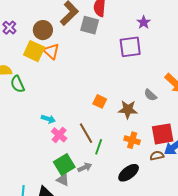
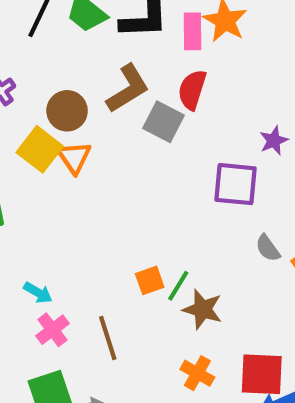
gray semicircle: (150, 95) -> (268, 248), moved
orange square: (100, 101) -> (150, 280), turned 32
green line: (99, 147) -> (178, 286), moved

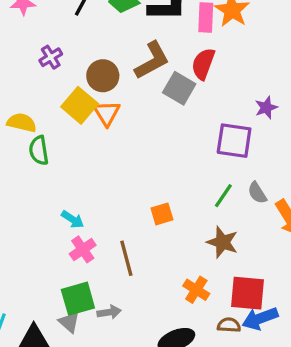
green line: (178, 286) -> (223, 196), moved
brown star: (203, 309) -> (222, 242), moved

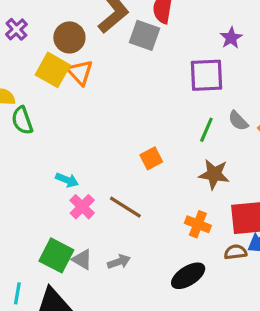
brown line: (126, 258) -> (125, 207), turned -32
green square: (78, 299) -> (56, 255), moved, turned -36
gray triangle: (69, 322) -> (82, 260), moved

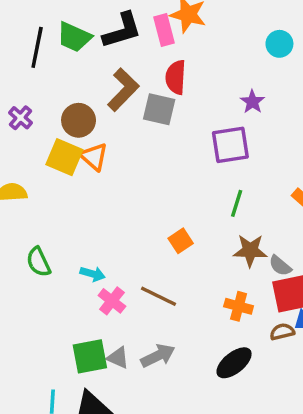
green semicircle: (22, 120) -> (39, 262), moved
gray semicircle: (238, 121) -> (280, 266), moved
green square: (56, 255) -> (90, 356), turned -32
gray arrow: (119, 262) -> (158, 356), size x1.4

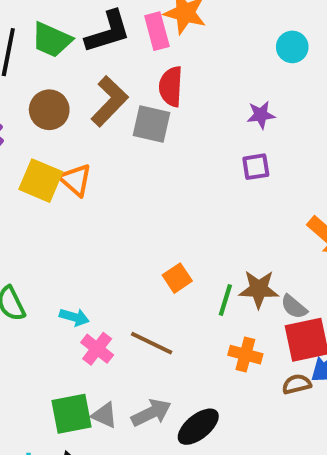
purple star: (252, 102) -> (261, 115), turned 30
brown circle: (79, 120) -> (49, 110), moved
purple square: (230, 145) -> (256, 167), moved, size x0.6
green line: (237, 203) -> (225, 300), moved
black ellipse: (234, 363) -> (198, 427), moved

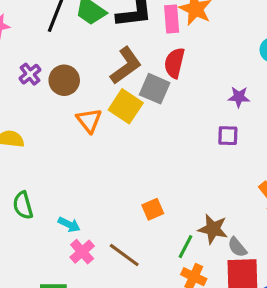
brown circle: (49, 110) -> (64, 80), moved
yellow square: (41, 181) -> (126, 106), moved
green line: (225, 300) -> (186, 247), moved

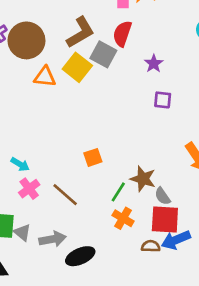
brown circle: (64, 80) -> (26, 40), size x1.4
purple star: (239, 97) -> (154, 64), moved, turned 30
orange triangle: (89, 120) -> (45, 77), turned -50

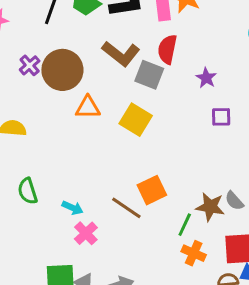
brown L-shape: (80, 32) -> (121, 54), turned 76
yellow square: (77, 67) -> (136, 120), moved
orange square: (93, 157) -> (152, 190), size x1.4
brown line: (65, 195) -> (126, 208), moved
gray semicircle: (162, 196) -> (234, 201), moved

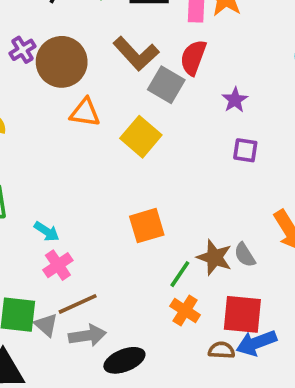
brown line: (126, 208) -> (78, 304), moved, turned -68

